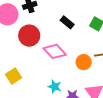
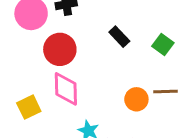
pink diamond: (55, 51) -> (66, 89), moved, turned 35

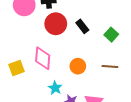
red circle: (60, 49) -> (56, 24), moved
orange circle: (136, 99) -> (78, 66), moved

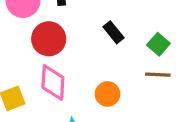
red circle: (56, 24) -> (49, 39), moved
brown line: (110, 66) -> (158, 75), moved

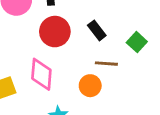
red circle: (49, 39) -> (55, 32), moved
brown line: (158, 75) -> (106, 64), moved

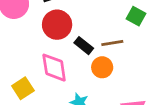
black rectangle: (97, 30) -> (84, 46), moved

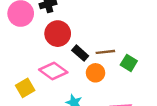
green square: (136, 16) -> (129, 63), moved
pink diamond: (54, 68) -> (53, 71), turned -48

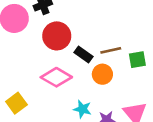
green square: (129, 63) -> (137, 60), turned -35
yellow square: (25, 88) -> (16, 103), moved

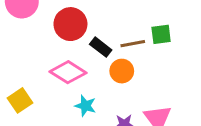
green square: (137, 60) -> (161, 34), moved
cyan star: (82, 109) -> (85, 106), moved

